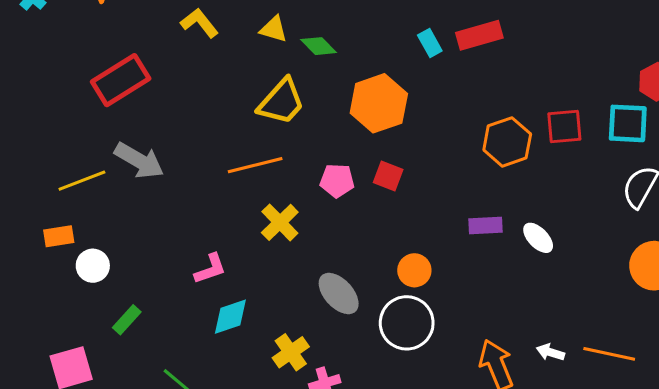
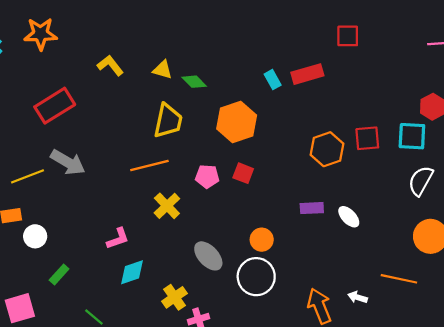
yellow trapezoid: (281, 102) -> (168, 121), turned -30
orange line: (609, 354) -> (399, 279), moved

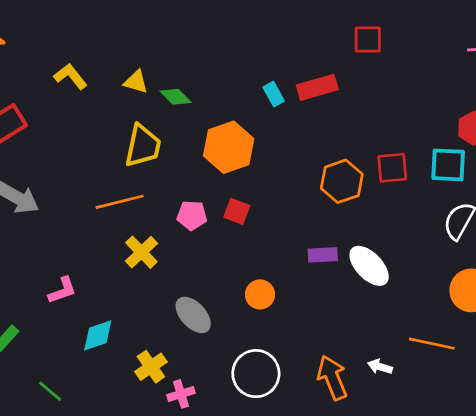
white ellipse: (349, 217) -> (369, 266), size x1.5
pink L-shape: (118, 239) -> (62, 290), moved
white circle: (256, 277) -> (256, 374), moved

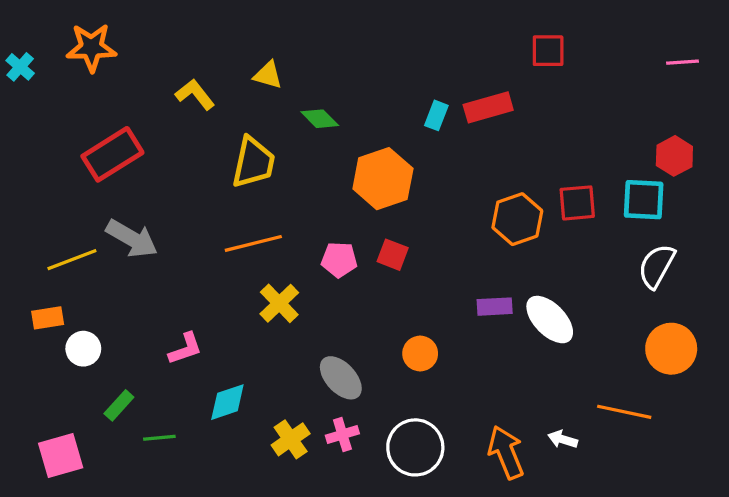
yellow triangle: (136, 82) -> (268, 75), moved
cyan rectangle: (274, 94) -> (436, 115), turned 50
yellow trapezoid: (143, 146) -> (253, 162), moved
green line: (50, 391) -> (159, 438), moved, turned -45
pink cross: (181, 394) -> (342, 434), moved

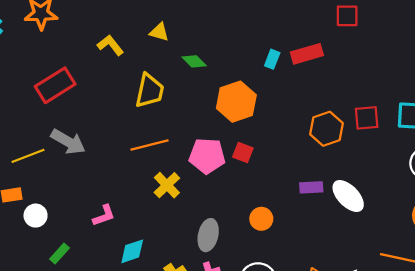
pink pentagon: (339, 260) -> (207, 156), size x1.5
gray ellipse: (341, 378) -> (208, 235), turned 56

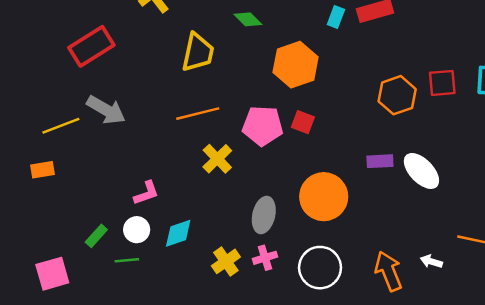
white circle: (36, 216) -> (137, 230), moved
orange circle: (261, 219) -> (324, 197), size x1.8

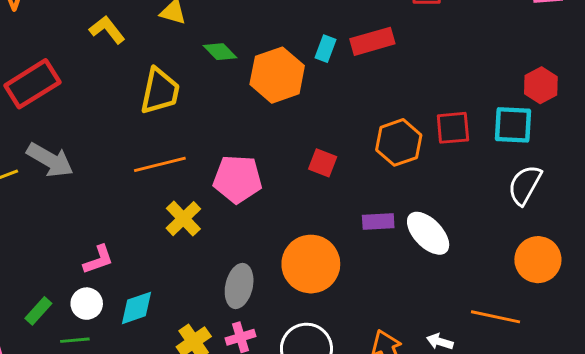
orange hexagon: (296, 65) -> (277, 75), moved
red square: (303, 122) -> (323, 163), moved

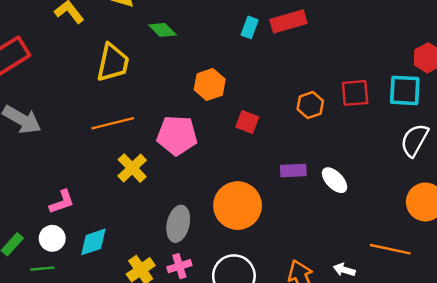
orange hexagon: (277, 75) -> (210, 84), moved, size x0.7
orange hexagon: (399, 142) -> (310, 105), size x0.7
white ellipse: (428, 233) -> (334, 180), size x0.7

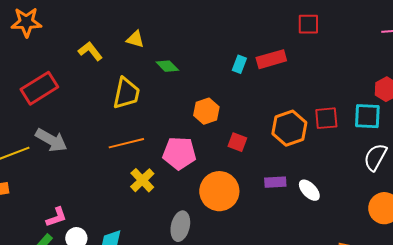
orange hexagon: (310, 105) -> (289, 128), size x1.6
pink L-shape: (62, 202) -> (56, 217), moved
orange circle: (238, 206) -> (219, 191), moved

